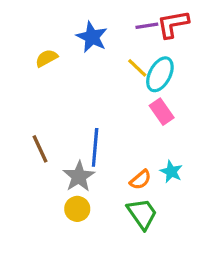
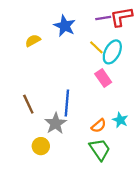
pink rectangle: (162, 112) -> (103, 78), moved
yellow circle: (77, 209) -> (41, 146), moved

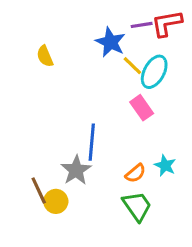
blue star: (65, 26) -> (110, 42), moved
yellow semicircle: (33, 41) -> (45, 56), turned -84
brown line: (28, 104) -> (39, 190), moved

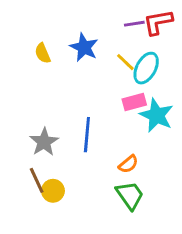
blue star: (110, 42) -> (84, 47), moved
pink rectangle: (142, 108) -> (134, 102), turned -70
cyan star: (165, 165) -> (156, 115), moved, size x1.6
gray star: (76, 170) -> (44, 142), moved

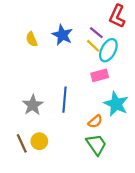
red L-shape: (158, 22) -> (117, 16), turned -55
purple line: (134, 24) -> (96, 33), moved, turned 48
cyan star: (156, 115) -> (116, 104), moved
brown line: (37, 180) -> (22, 143), moved

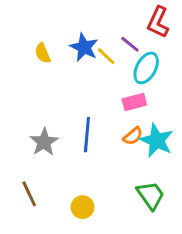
yellow line: (93, 46) -> (106, 56), moved
orange semicircle: (95, 121) -> (133, 136), moved
yellow circle: (39, 141) -> (83, 207), moved
green trapezoid: (96, 144) -> (151, 195), moved

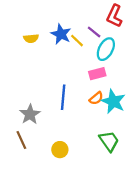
yellow semicircle: (43, 53) -> (31, 38), turned -72
gray star: (44, 142) -> (30, 114), moved

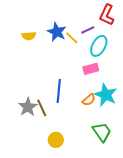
purple line: (94, 32) -> (88, 30), turned -64
orange semicircle: (96, 98) -> (89, 100), moved
brown line: (21, 140) -> (42, 108), moved

